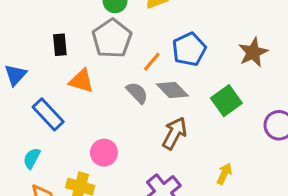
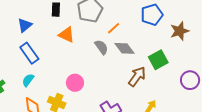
blue pentagon: (189, 49) -> (152, 15), moved
blue rectangle: (48, 114) -> (29, 53), moved
brown arrow: (174, 133) -> (137, 77), moved

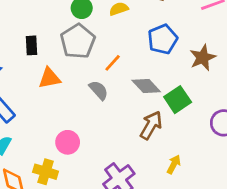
orange triangle: (67, 35) -> (50, 78), turned -30
gray diamond: (124, 48) -> (146, 86), moved

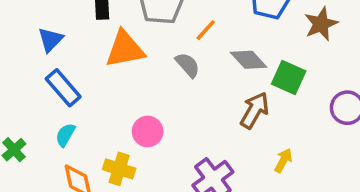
orange triangle: (50, 78) -> (125, 49), size x1.4
green square: (178, 100) -> (289, 78), turned -32

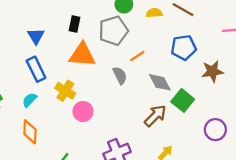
blue triangle: (50, 40) -> (36, 36), turned -30
yellow cross: (119, 169) -> (65, 91), moved

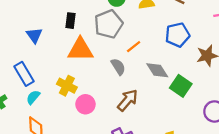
blue rectangle: (36, 69) -> (24, 74), moved
brown arrow: (155, 116) -> (128, 100), moved

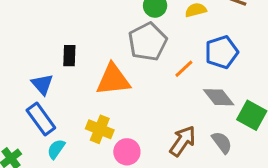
black rectangle: (71, 21) -> (69, 56), moved
blue triangle: (34, 35) -> (42, 84), moved
blue pentagon: (177, 35) -> (221, 52), moved
gray semicircle: (118, 67) -> (222, 142), moved

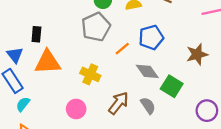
orange triangle: (113, 80) -> (48, 62), moved
yellow cross: (100, 129) -> (90, 74), moved

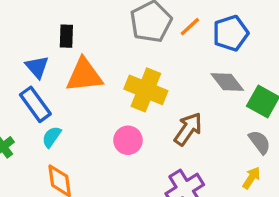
orange line: (122, 49) -> (190, 27), moved
yellow cross: (90, 74) -> (146, 90), size x1.4
gray semicircle: (148, 106) -> (260, 142), moved

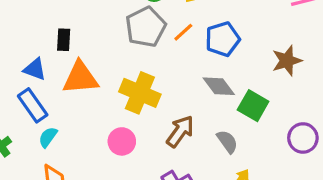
blue triangle: (37, 67) -> (35, 69), turned -30
gray semicircle: (260, 142) -> (227, 142), moved

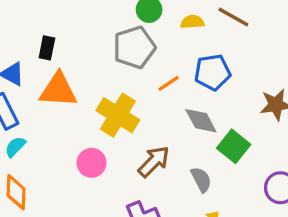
orange line: (183, 32) -> (169, 83), moved

